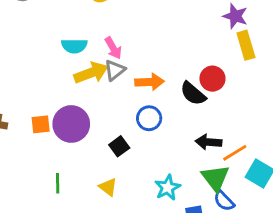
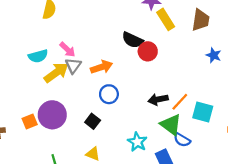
black semicircle: (193, 93) -> (133, 40), moved

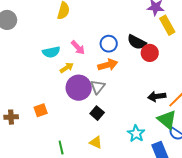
gray triangle: (73, 66) -> (98, 87), moved
yellow arrow: (56, 73) -> (67, 68), size x0.6
blue circle: (109, 94) -> (109, 44), moved
purple circle: (52, 115) -> (79, 88), moved

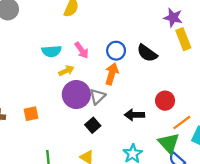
red circle: (150, 53) -> (165, 101), moved
orange arrow: (108, 65) -> (112, 74), turned -66
black arrow: (157, 96) -> (134, 115), moved

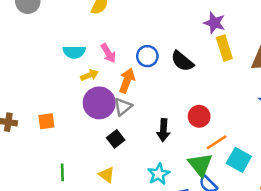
orange arrow: (112, 74) -> (127, 81), moved
black arrow: (134, 115) -> (163, 130), turned -90

